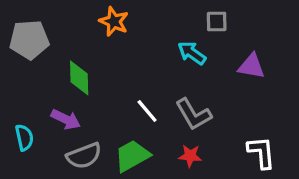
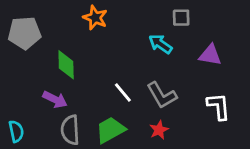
cyan semicircle: (24, 138) -> (16, 131), moved
white L-shape: (261, 152) -> (219, 106), moved
gray semicircle: (84, 156) -> (70, 130), turned 108
red star: (190, 156) -> (159, 130), turned -30

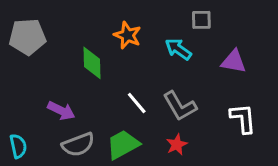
orange star: (95, 18) -> (127, 35), moved
green diamond: (66, 65) -> (92, 63), moved
gray semicircle: (70, 130) -> (78, 145), turned -108

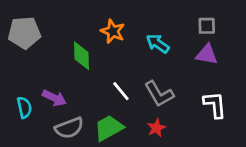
gray square: (201, 20) -> (207, 26), moved
cyan semicircle: (18, 146) -> (24, 107), moved

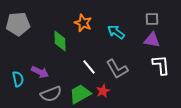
white L-shape: (215, 105) -> (161, 65), moved
red star: (156, 128) -> (103, 91), moved

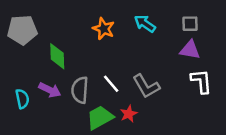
cyan arrow: (116, 32) -> (145, 24), moved
green diamond: (60, 41) -> (57, 56), moved
gray semicircle: (51, 94) -> (80, 90), moved, turned 115

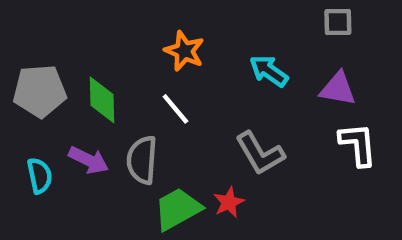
cyan arrow: (145, 24) -> (269, 71), moved
gray square: (190, 24) -> (338, 22), moved
gray pentagon: (22, 30) -> (40, 91), moved
white line: (111, 84) -> (175, 109), moved

